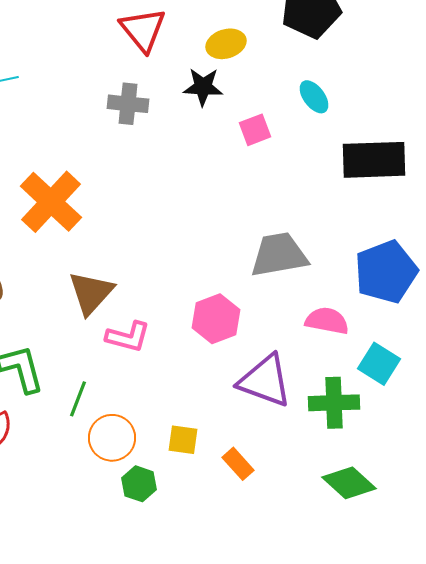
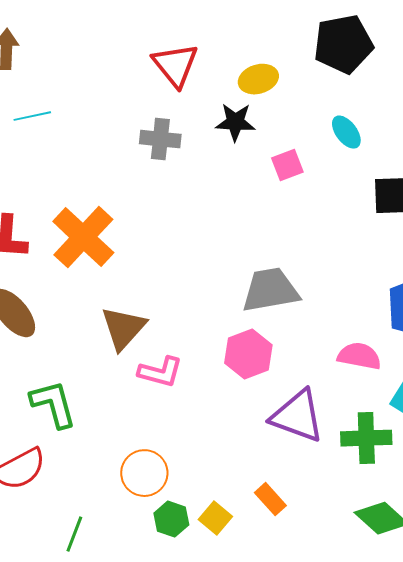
gray trapezoid: (279, 255) -> (270, 290), moved
green line: (78, 399) -> (74, 534), moved
yellow square: (183, 440) -> (215, 518), moved, turned 32

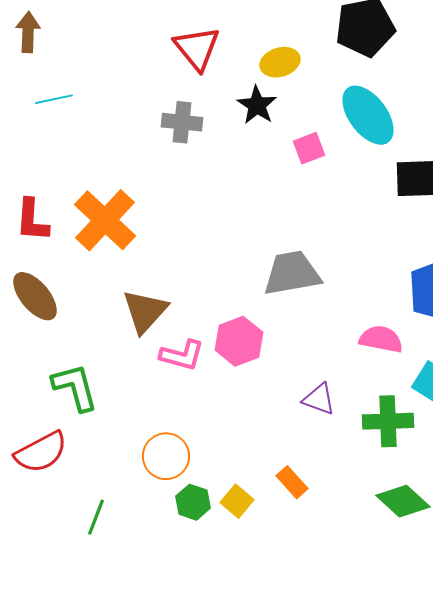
black star: (235, 122) -> (257, 105), turned 30
cyan ellipse: (346, 132) -> (368, 115), size x1.8
pink hexagon: (248, 354) -> (239, 341), moved
purple triangle: (297, 416) -> (319, 399), size x0.6

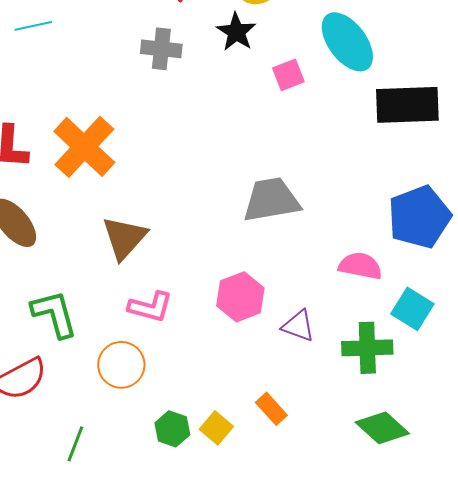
pink hexagon: (239, 341) -> (240, 297), moved
pink L-shape: (182, 355) -> (150, 307), moved
orange circle: (166, 456) -> (121, 365), moved

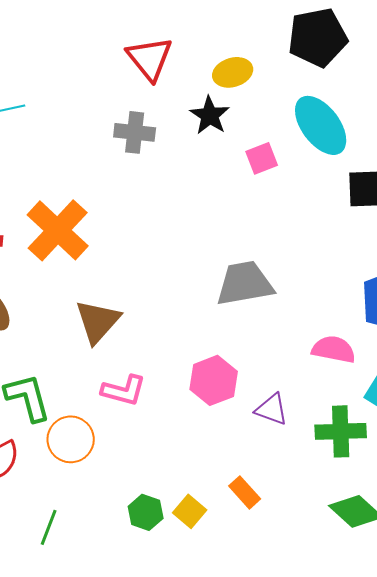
orange circle: (121, 365) -> (71, 439), moved

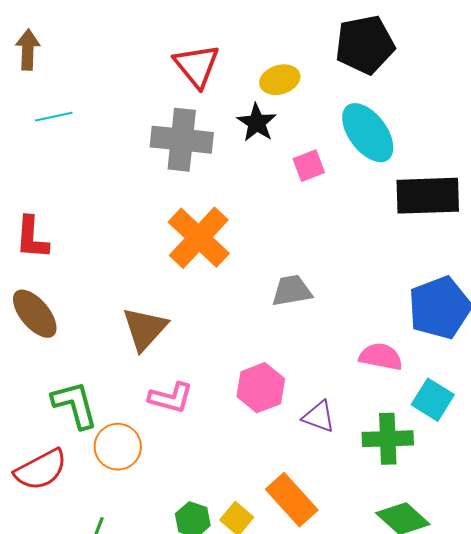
gray cross: (135, 132) -> (182, 140), size x1.5
orange cross: (58, 230) -> (199, 238), moved
gray trapezoid: (245, 283) -> (292, 291), size x0.7
orange rectangle: (245, 492) -> (292, 500), size x1.6

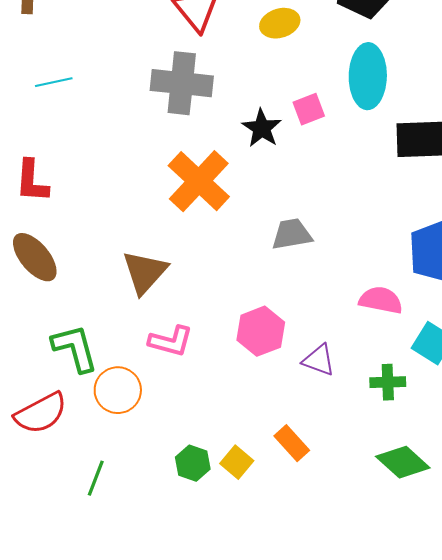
cyan line: (54, 117) -> (54, 82), moved
black star: (257, 123) -> (262, 128), moved
cyan ellipse: (368, 133) -> (368, 76), turned 38
green cross: (388, 439) -> (388, 382), size x0.7
orange rectangle: (292, 500) -> (292, 443), size x0.7

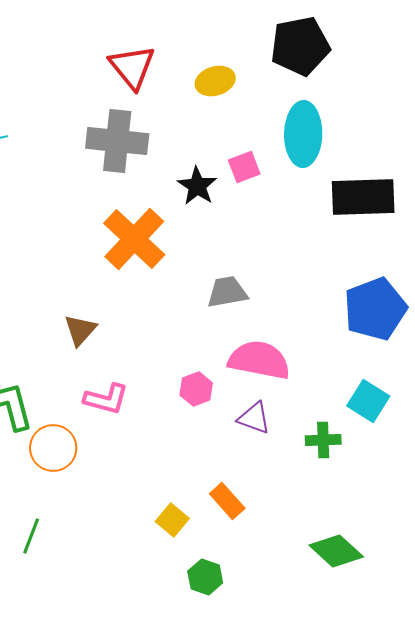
brown triangle: (145, 272) -> (80, 330), size x0.7
pink semicircle: (381, 300) -> (259, 360), moved, size x1.4
pink hexagon: (261, 331) -> (196, 389), size x0.7
green diamond: (403, 462) -> (336, 551), moved
green hexagon: (193, 463) -> (205, 577), moved

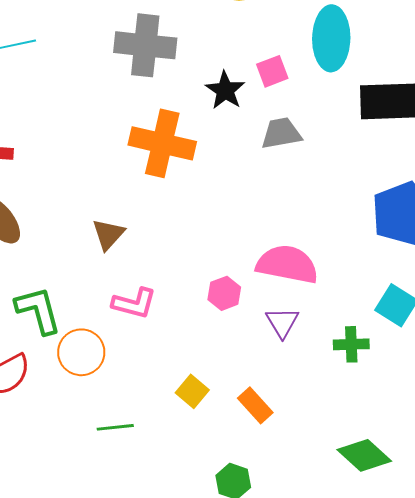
orange cross: (134, 239) -> (162, 143), turned -30
gray trapezoid: (227, 292) -> (281, 133), moved
purple triangle: (254, 418) -> (282, 322), turned 39
yellow square: (172, 520) -> (192, 391), moved
green line: (31, 536) -> (115, 427), moved, turned 63

